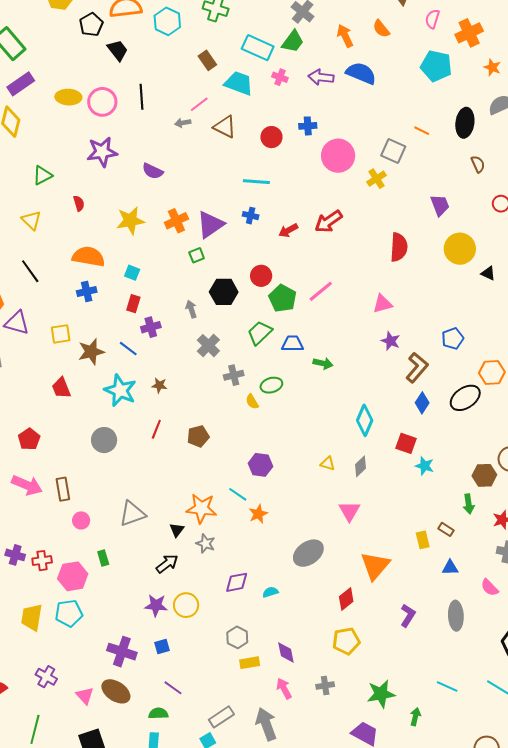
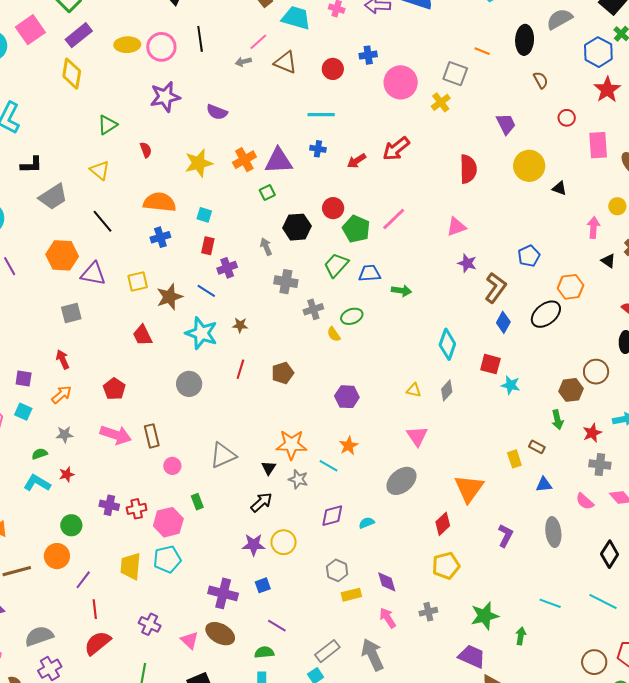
purple triangle: (210, 225) -> (279, 161), turned 36
gray cross: (208, 346) -> (286, 282), turned -30
cyan line: (238, 494) -> (329, 466), moved
pink triangle: (349, 511) -> (417, 436), moved

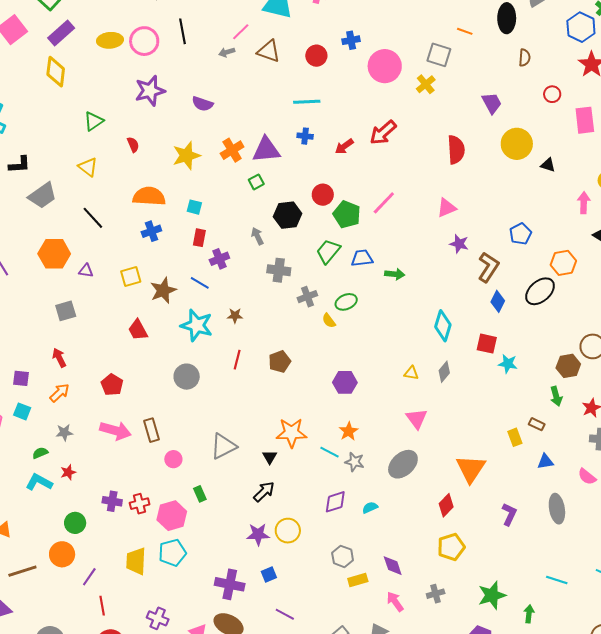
brown semicircle: (541, 80) -> (525, 58), turned 36
purple triangle: (93, 274) -> (86, 271), size x0.6
gray star: (298, 479) -> (355, 462), moved

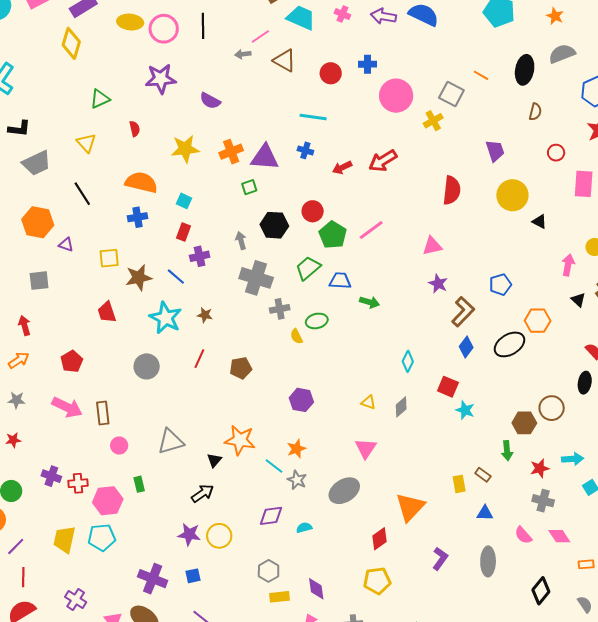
gray cross: (279, 270) -> (256, 278), size x1.4
cyan diamond: (443, 326) -> (408, 361), size x0.7

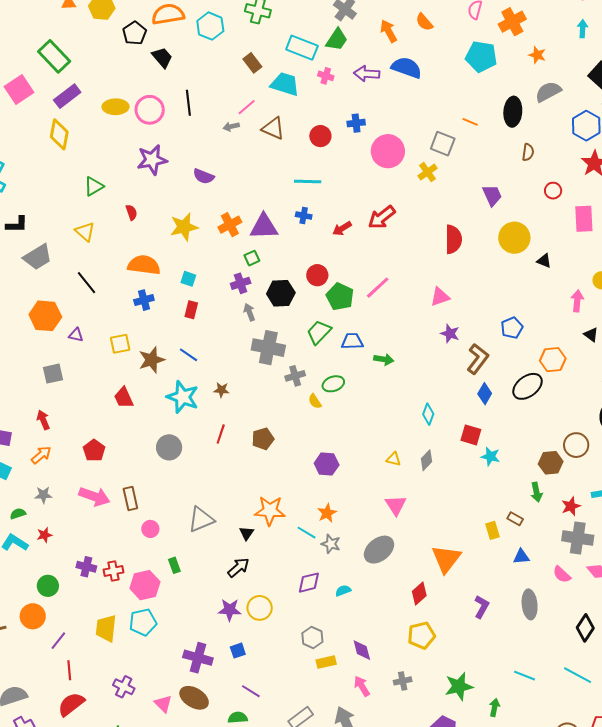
purple cross: (200, 256) -> (241, 283), moved
gray cross: (543, 501) -> (578, 538), size x1.4

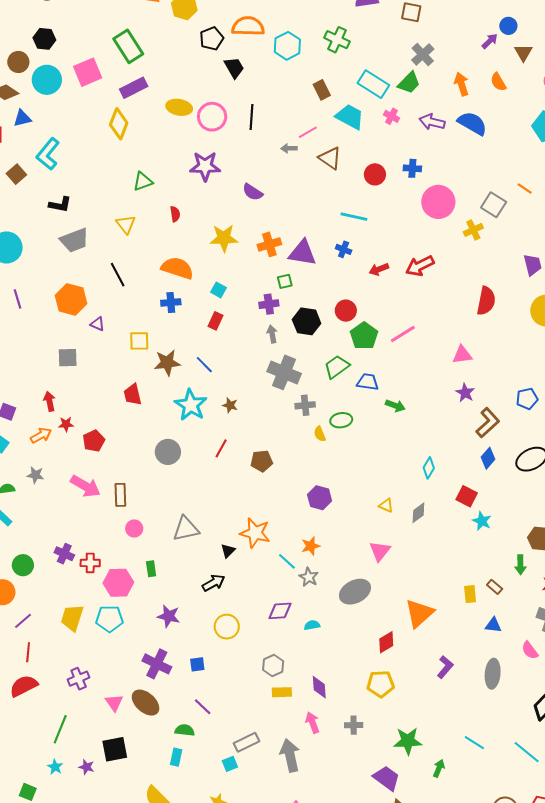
red star: (44, 535) -> (66, 424), moved
purple star: (230, 610) -> (169, 616), moved
purple cross: (124, 687) -> (79, 679), turned 30

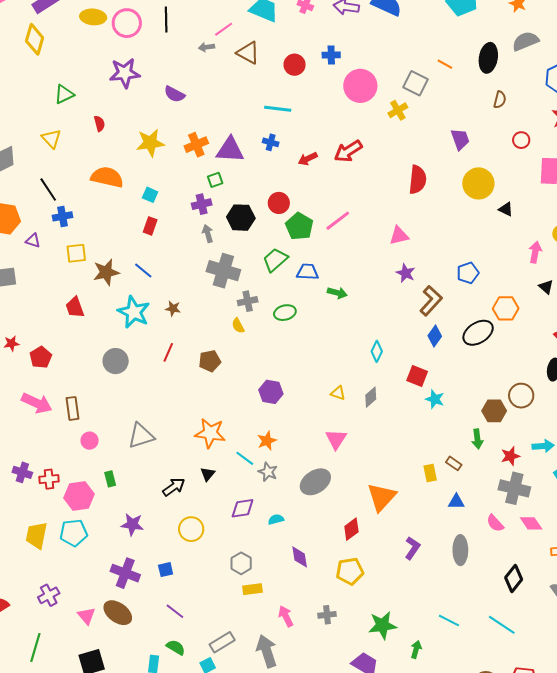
blue cross: (171, 302) -> (63, 216), moved
yellow semicircle: (320, 434) -> (238, 326), moved
black triangle: (228, 551) -> (208, 474), moved
purple diamond: (319, 687) -> (300, 557), moved
green semicircle: (185, 730) -> (176, 647), moved, turned 30

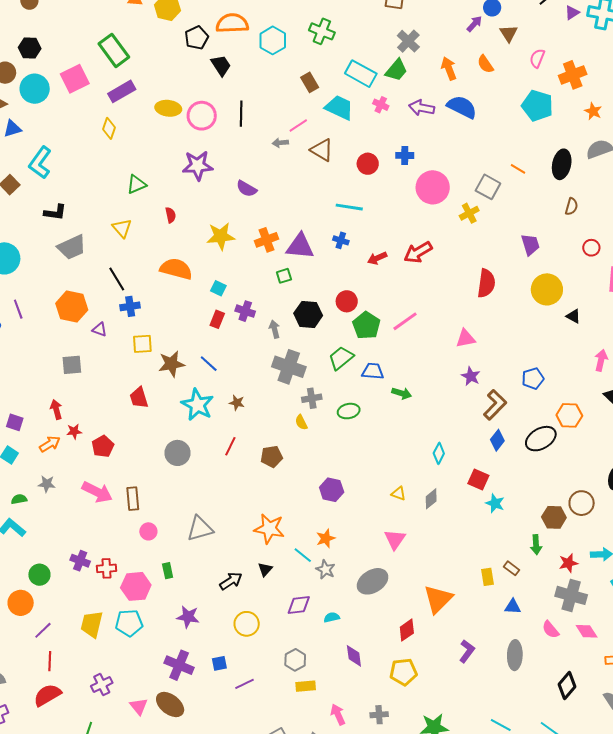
yellow diamond: (35, 39) -> (109, 128), size x0.7
purple cross: (202, 204) -> (245, 311), moved, turned 30
purple line: (175, 611) -> (245, 684), moved, turned -66

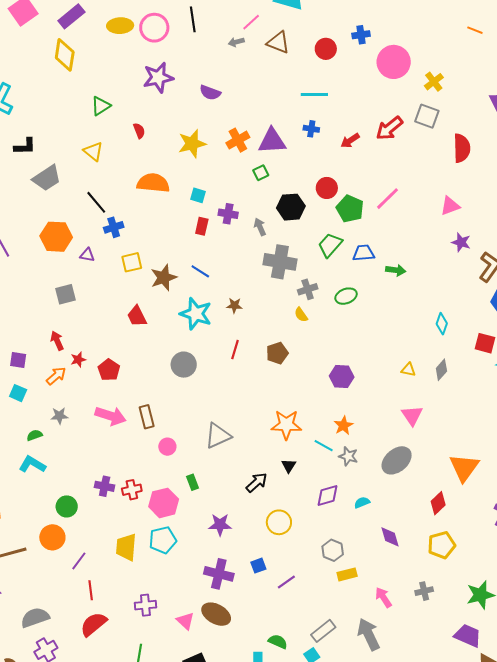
yellow diamond: (109, 128) -> (65, 55), size x1.5
gray square: (488, 187) -> (427, 116), moved
purple cross: (102, 684) -> (145, 605), turned 30

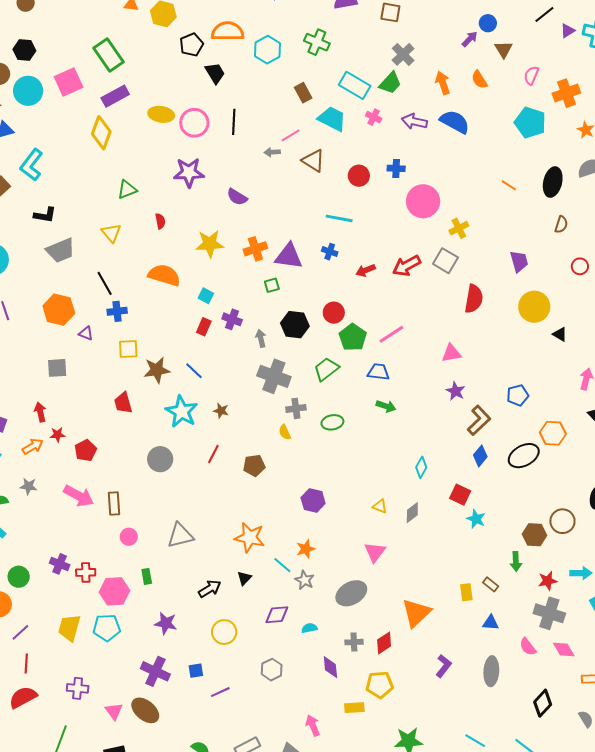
blue trapezoid: (364, 253) -> (378, 372), moved
yellow rectangle: (347, 574) -> (354, 708), moved
gray cross: (424, 591) -> (354, 642), moved

